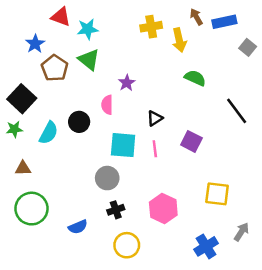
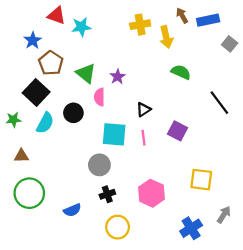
green triangle: (89, 60) -> (86, 73), moved
black square: (22, 99) -> (36, 92), moved

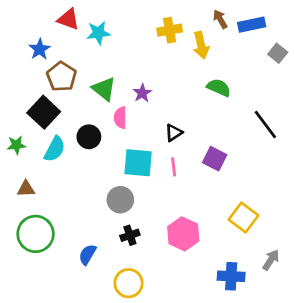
yellow square: (201, 180) -> (243, 218), turned 30
blue semicircle: (72, 210) -> (87, 254), turned 144
yellow circle: (118, 227) -> (129, 283), moved
blue cross: (191, 228) -> (231, 276), turned 35

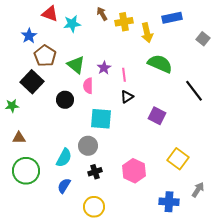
brown arrow: (220, 19) -> (102, 14), moved
blue rectangle: (252, 25) -> (172, 18), moved
green semicircle: (219, 88) -> (160, 64), size x1.4
cyan semicircle: (55, 149) -> (64, 158), moved
pink line: (174, 167) -> (124, 75), moved

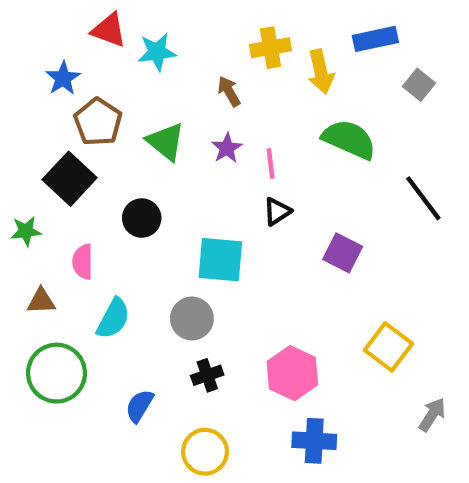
brown arrow: (102, 14) -> (229, 91), moved
gray square: (203, 39) -> (419, 85), moved
pink semicircle: (88, 86) -> (83, 262), moved
cyan semicircle: (64, 158) -> (113, 318), moved
blue cross: (169, 202) -> (314, 441), moved

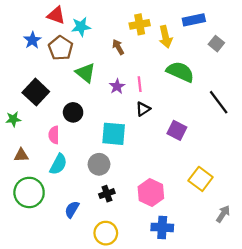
brown pentagon: (98, 122) -> (61, 48), moved
purple star: (227, 148) -> (117, 86), moved
pink semicircle: (83, 262) -> (54, 135), moved

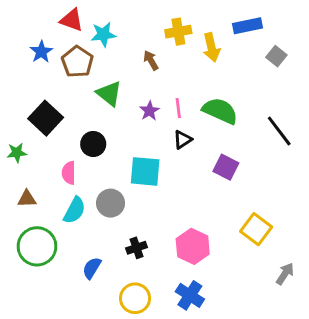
green semicircle: (180, 72) -> (220, 111), moved
gray circle: (99, 164) -> (111, 203), moved
blue cross: (162, 227) -> (190, 295), moved, turned 30

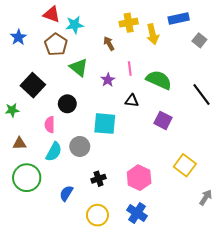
blue star: (41, 52) -> (18, 37), moved
pink line: (178, 108) -> (130, 68), moved
black triangle: (183, 140) -> (132, 101), turned 40

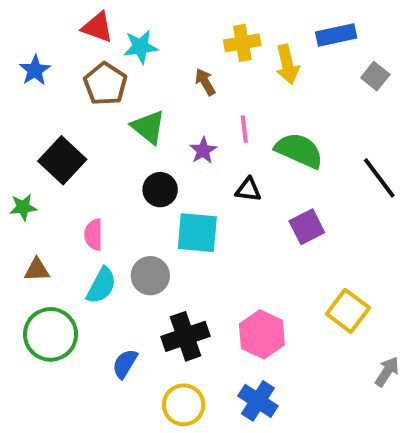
black circle: (67, 104) -> (160, 190), moved
purple square: (163, 120) -> (307, 227), turned 36
black cross: (98, 179) -> (186, 336), size x1.6

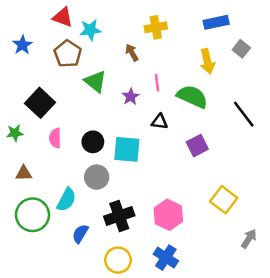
yellow arrow: (287, 64) -> (207, 61), moved
black circle: (160, 190) -> (93, 142), moved
pink semicircle: (94, 235) -> (55, 138), moved
cyan semicircle: (101, 285) -> (66, 200), moved

